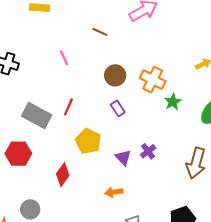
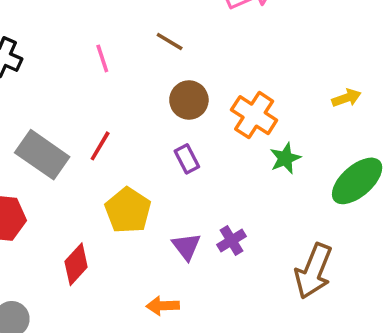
brown line: (100, 32) -> (170, 41), moved

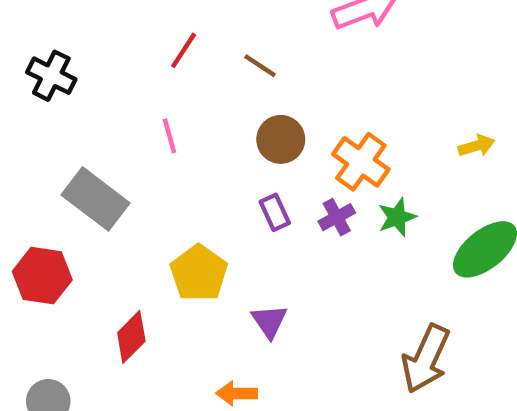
pink line: (102, 58) -> (170, 136), moved
red line: (100, 146) -> (184, 50), moved
purple cross: (231, 241) -> (337, 217), moved

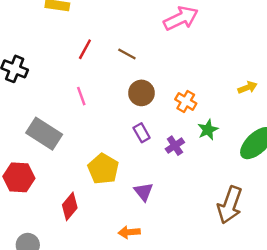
orange cross: (361, 162) -> (186, 101), size x0.7
purple cross: (337, 217) -> (175, 146), moved

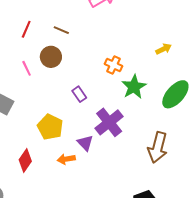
brown circle: (141, 93) -> (51, 57), moved
green star: (208, 130) -> (134, 87), size x1.4
purple cross: (175, 146) -> (109, 122), moved, size x1.8
orange arrow: (129, 232) -> (66, 159), moved

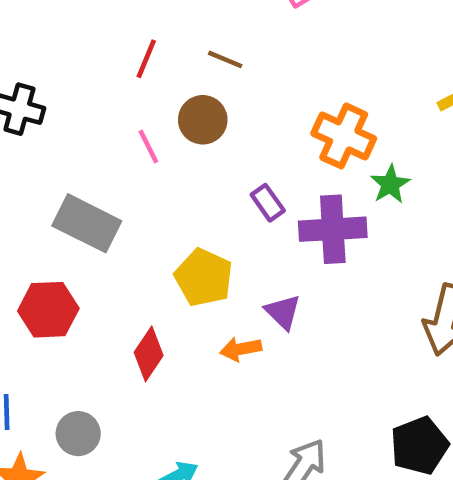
orange cross: (114, 65) -> (344, 136), size x1.5
green star: (134, 87) -> (390, 184), size x0.7
purple cross: (109, 122) -> (333, 229), moved, turned 36

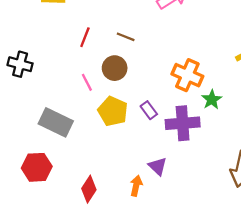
yellow pentagon: (204, 277) -> (113, 111), moved
orange arrow: (241, 349) -> (136, 186), turned 114

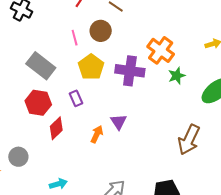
purple rectangle: (149, 110) -> (76, 98), moved
purple cross: (183, 123) -> (130, 71), moved
red hexagon: (37, 167) -> (38, 103), moved

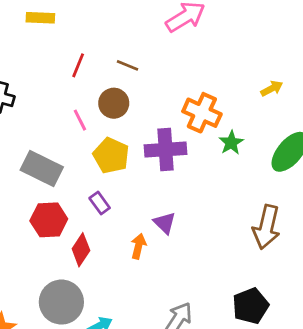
gray circle: (18, 157) -> (61, 302), moved, size x1.6

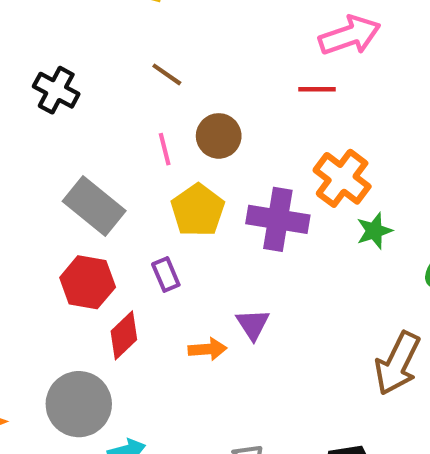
red line: (78, 65) -> (317, 89), moved, turned 55
brown line: (127, 65) -> (167, 74), moved
orange arrow: (138, 246) -> (207, 349), turned 60

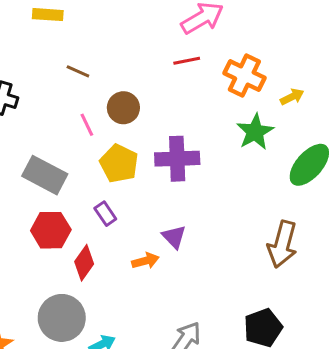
orange cross: (342, 178) -> (244, 76), moved
green star: (374, 231) -> (255, 132), moved, size x1.4

